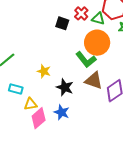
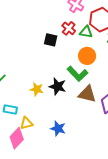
orange circle: (97, 43) -> (87, 56), size x0.7
black star: (65, 87) -> (58, 86), moved
pink diamond: (39, 118) -> (17, 138), moved

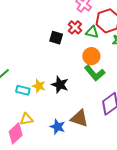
green L-shape: (78, 74) -> (95, 73), moved
brown triangle: (87, 94) -> (79, 118), moved
cyan rectangle: (10, 110) -> (23, 90), moved

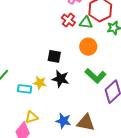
black square: (56, 38) -> (54, 56), moved
green L-shape: (95, 73) -> (95, 76), moved
brown triangle: (79, 118) -> (86, 123), moved

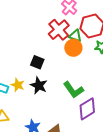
red cross: (68, 20) -> (59, 30), size x1.5
orange circle: (88, 47) -> (73, 48), moved

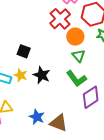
green triangle: (75, 36) -> (78, 56), moved, turned 32
black square: (37, 62) -> (24, 51), moved

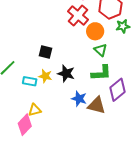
green L-shape: (76, 79) -> (101, 73), turned -50
blue star: (37, 117) -> (79, 99), moved
brown triangle: (59, 123) -> (97, 105), moved

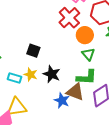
brown triangle: (97, 105) -> (75, 92), moved
yellow triangle: (35, 110) -> (17, 107), size x1.5

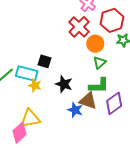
green triangle: (88, 54) -> (100, 63), turned 32
yellow star: (31, 75) -> (35, 85), moved
cyan rectangle: (15, 78) -> (27, 74), moved, size x1.5

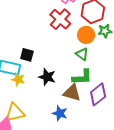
orange circle: (95, 44) -> (86, 35), moved
green triangle: (100, 63) -> (82, 54), turned -40
blue star: (75, 110) -> (60, 113), moved

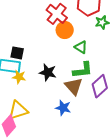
orange circle: (86, 35) -> (65, 30), moved
black square: (27, 55) -> (17, 53), moved
brown triangle: (72, 93) -> (74, 86), turned 36

